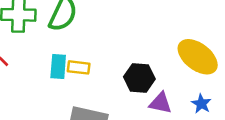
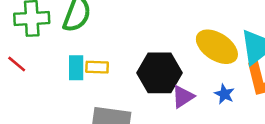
black hexagon: (139, 78) -> (159, 73), size x1.4
purple triangle: (160, 103) -> (183, 97), turned -40

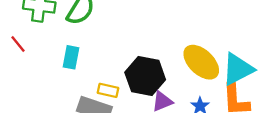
yellow rectangle: (97, 67) -> (108, 90), moved

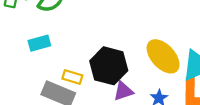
cyan rectangle: (71, 57) -> (39, 43), turned 60

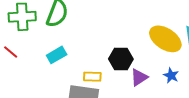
black hexagon: (109, 66) -> (121, 59), size x0.7

